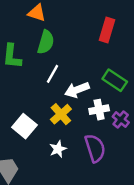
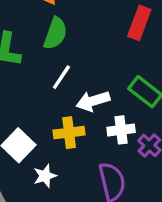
yellow cross: (61, 114) -> (69, 133), turned 30
white star: (58, 149) -> (45, 176), moved

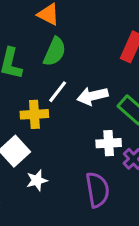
white arrow: (93, 101) -> (92, 96), moved
yellow cross: (69, 133) -> (34, 114), moved

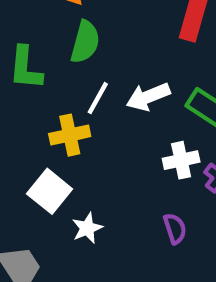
purple semicircle: (97, 190) -> (175, 229), size x0.6

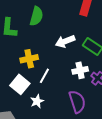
white line: (98, 98) -> (44, 76), moved
purple semicircle: (175, 229) -> (77, 102), size x1.6

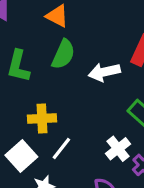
white arrow: (65, 41) -> (104, 72), moved
white cross: (80, 70) -> (118, 149), turned -35

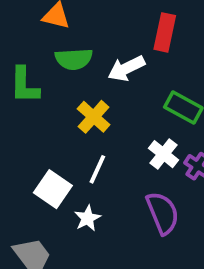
green semicircle: (63, 54) -> (74, 59), turned 76
yellow cross: (42, 118) -> (94, 117), moved, turned -32

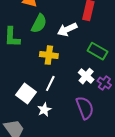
green semicircle: (74, 59) -> (39, 24), turned -60
yellow cross: (94, 117) -> (49, 55), turned -36

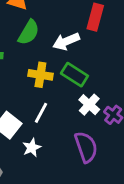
green rectangle: (97, 51) -> (74, 75), moved

